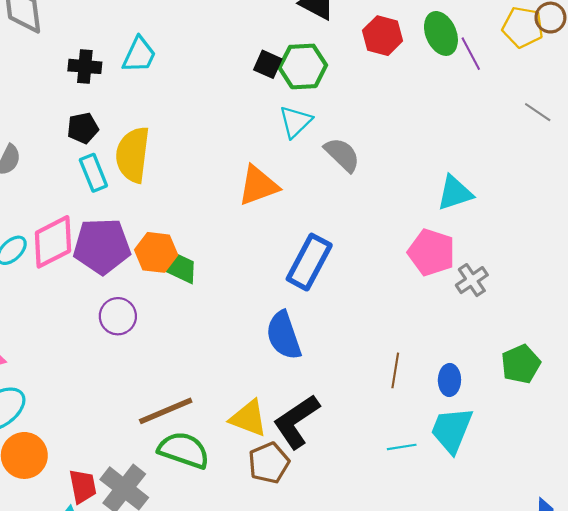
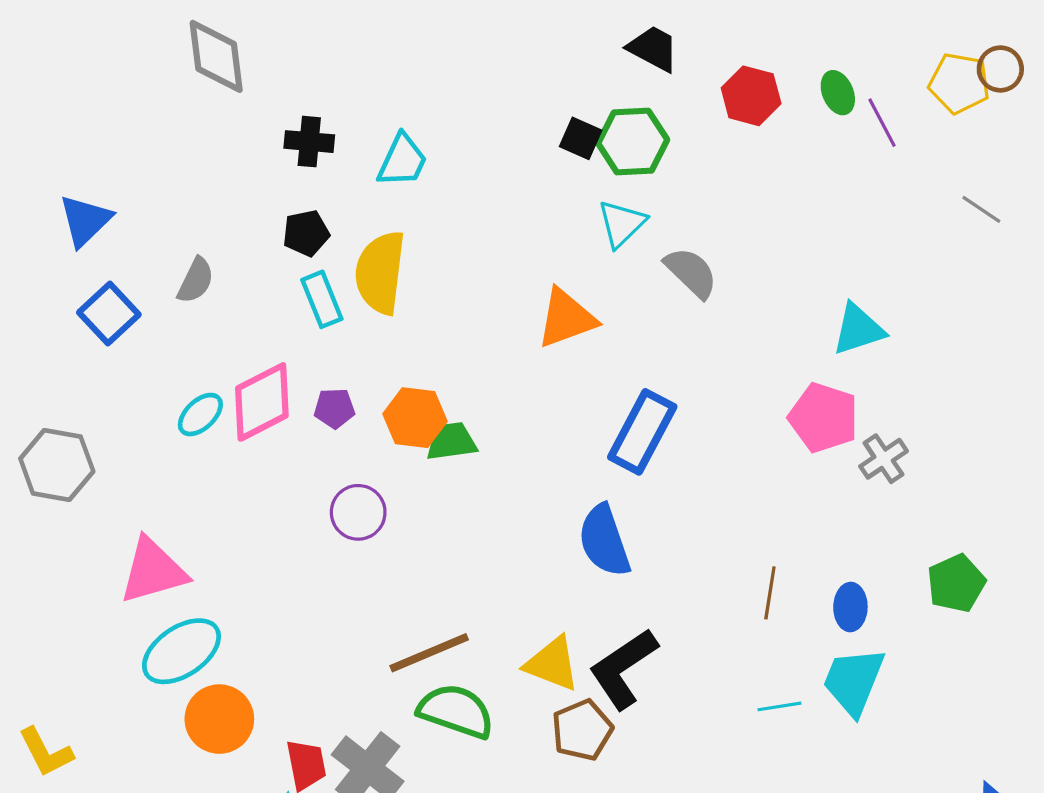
green ellipse: (441, 33) -> (838, 93), size x0.7
cyan trapezoid: (139, 55) -> (402, 160), moved
purple pentagon: (102, 246) -> (334, 408), size x0.5
green trapezoid: (181, 268) -> (451, 441), turned -33

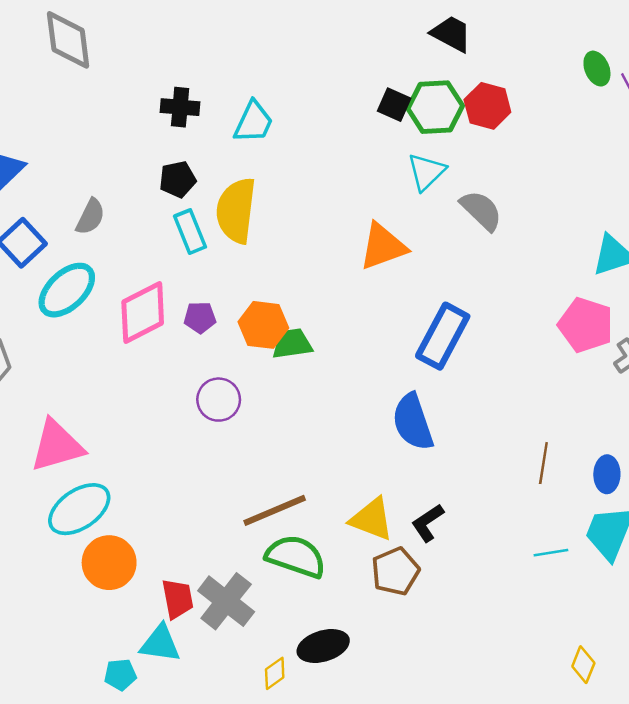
gray diamond: (216, 56) -> (68, 40), moved
red hexagon: (751, 96) -> (487, 106), moved
cyan ellipse: (200, 415) -> (67, 290), moved, size x1.6
black L-shape: (623, 669) -> (428, 523), size x0.6

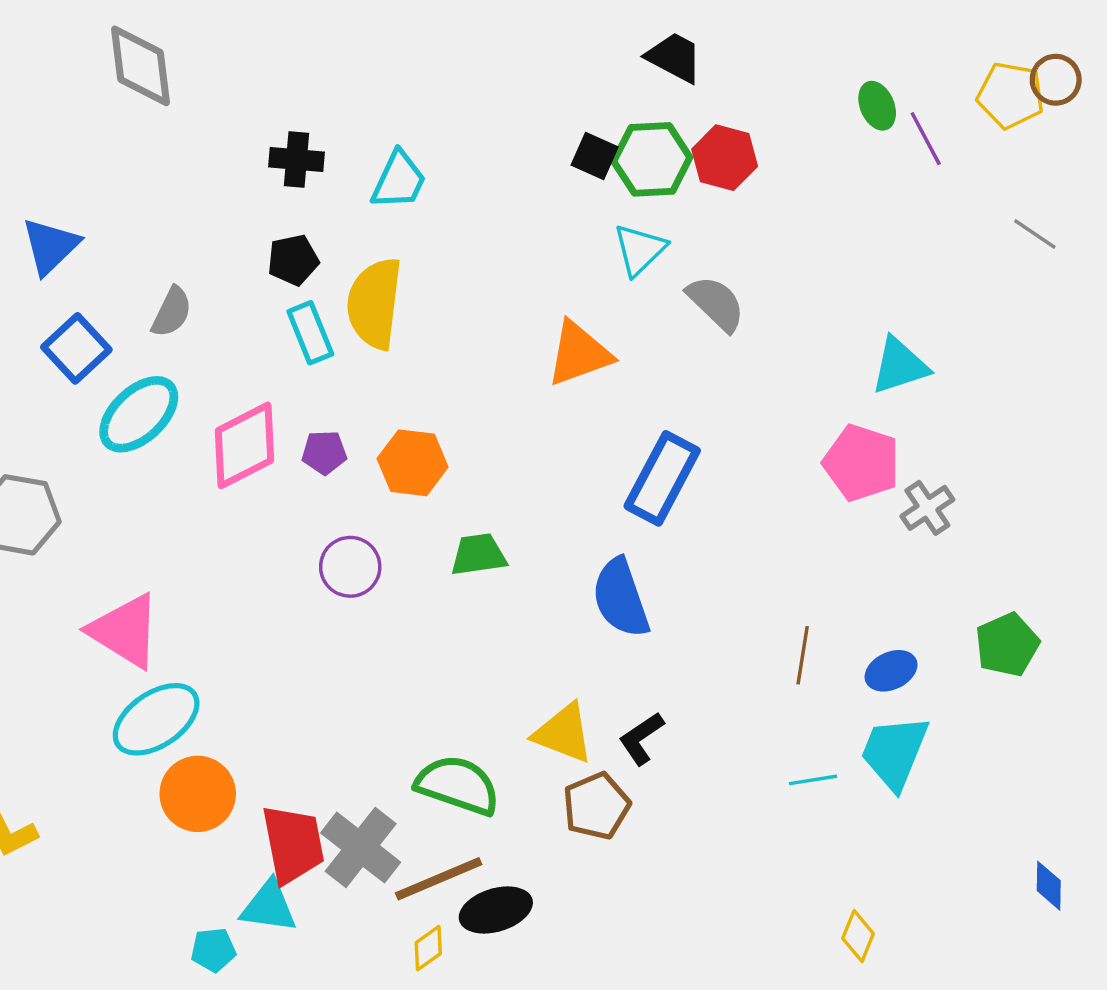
green trapezoid: (292, 344) -> (478, 555), moved
pink triangle: (57, 446) -> (125, 631), turned 48
blue ellipse: (607, 474) -> (891, 671), turned 64
brown line: (275, 510) -> (439, 879), moved
red trapezoid: (178, 599) -> (293, 844), size x1.4

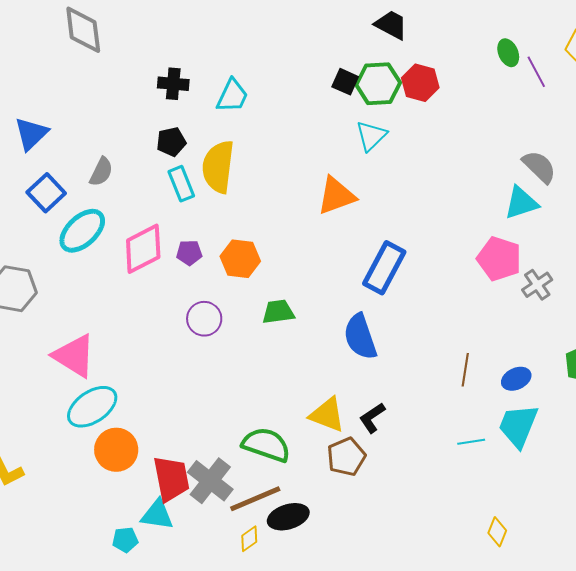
gray semicircle: (716, 303) -> (539, 167), moved

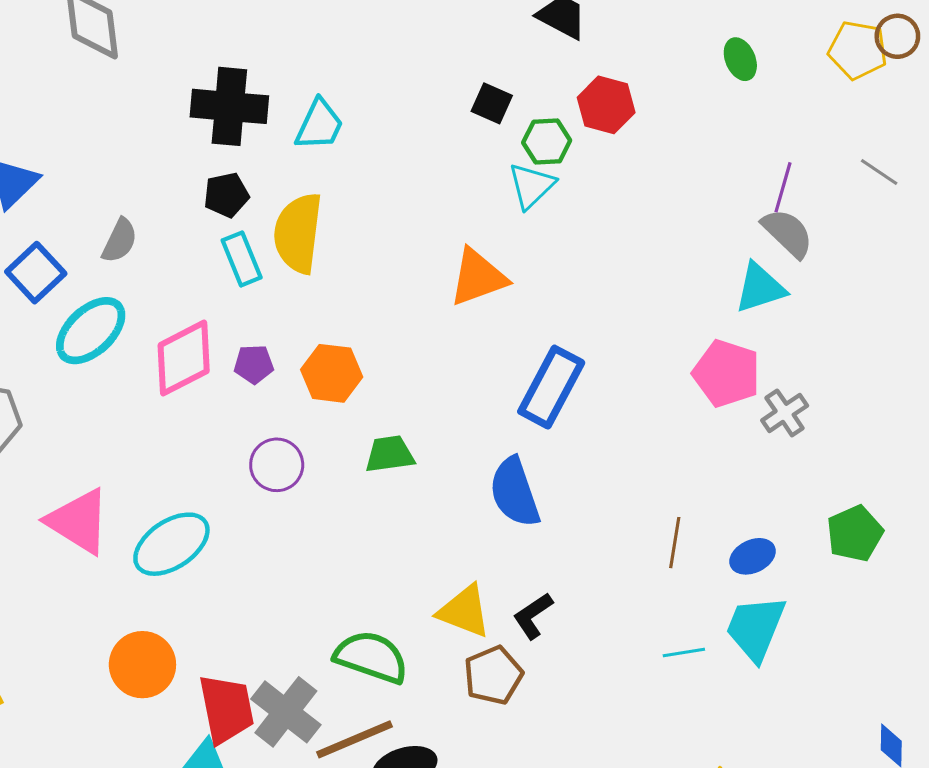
purple line: (536, 72) -> (783, 187), moved, turned 44
black cross: (173, 84) -> (229, 106), size x1.6
green hexagon: (378, 84) -> (547, 142), moved, size x0.7
cyan ellipse: (92, 407) -> (171, 544), moved

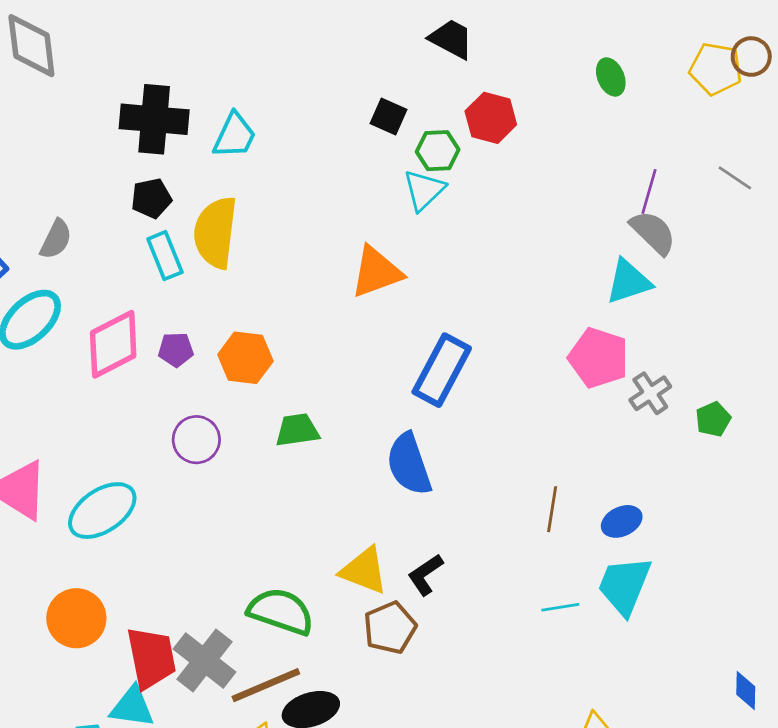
green pentagon: (855, 533) -> (713, 419), moved, size x0.7

